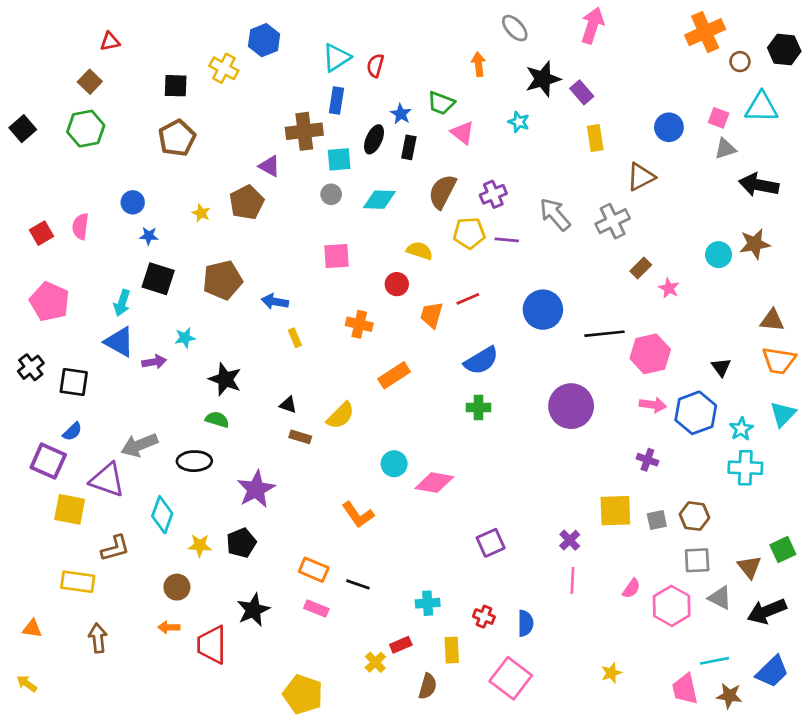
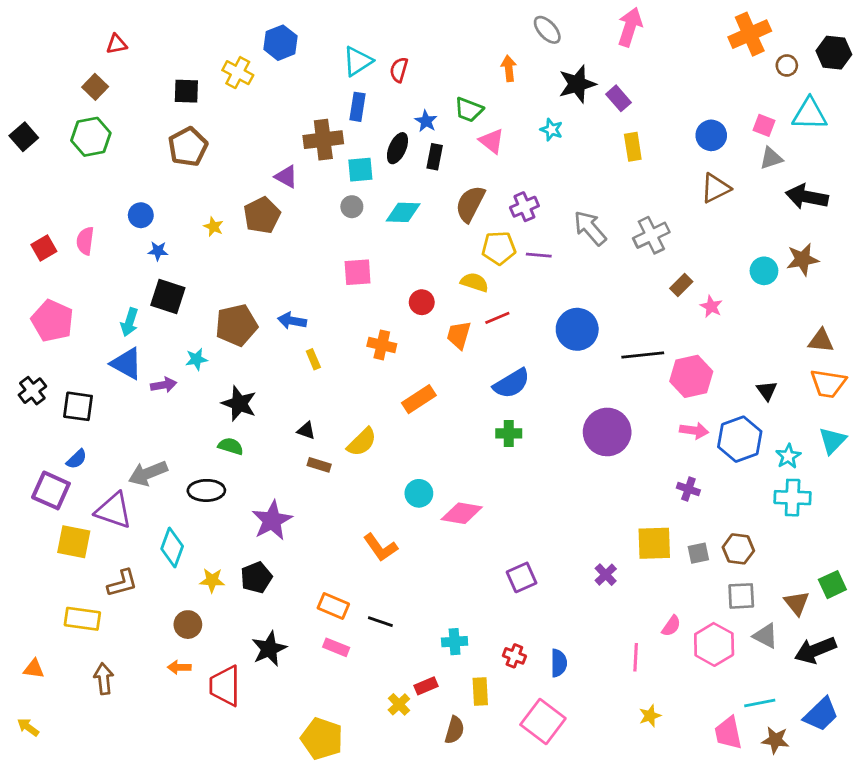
brown triangle: (641, 177) -> (716, 188), moved
yellow semicircle: (420, 251) -> (474, 282), moved
brown pentagon: (223, 280) -> (236, 325), moved
pink line: (572, 580) -> (636, 657), moved

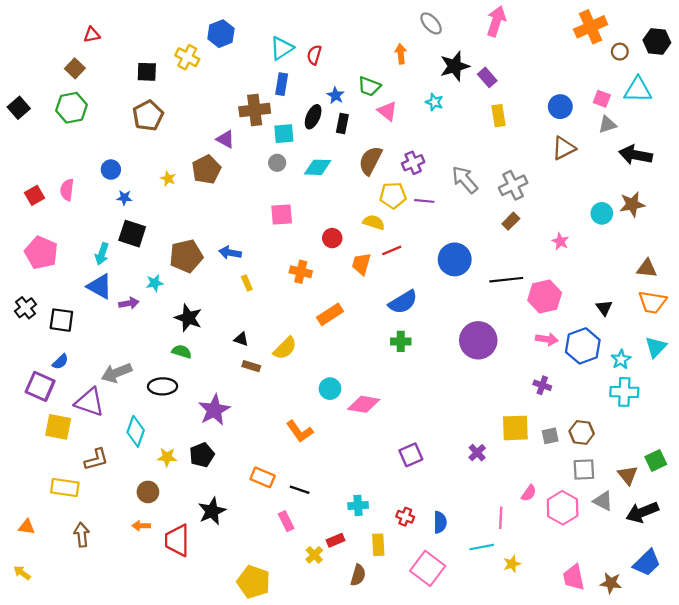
brown rectangle: (681, 285) -> (511, 221), moved
pink rectangle: (336, 647) -> (286, 521), moved, turned 42
cyan line: (760, 703) -> (482, 547), moved

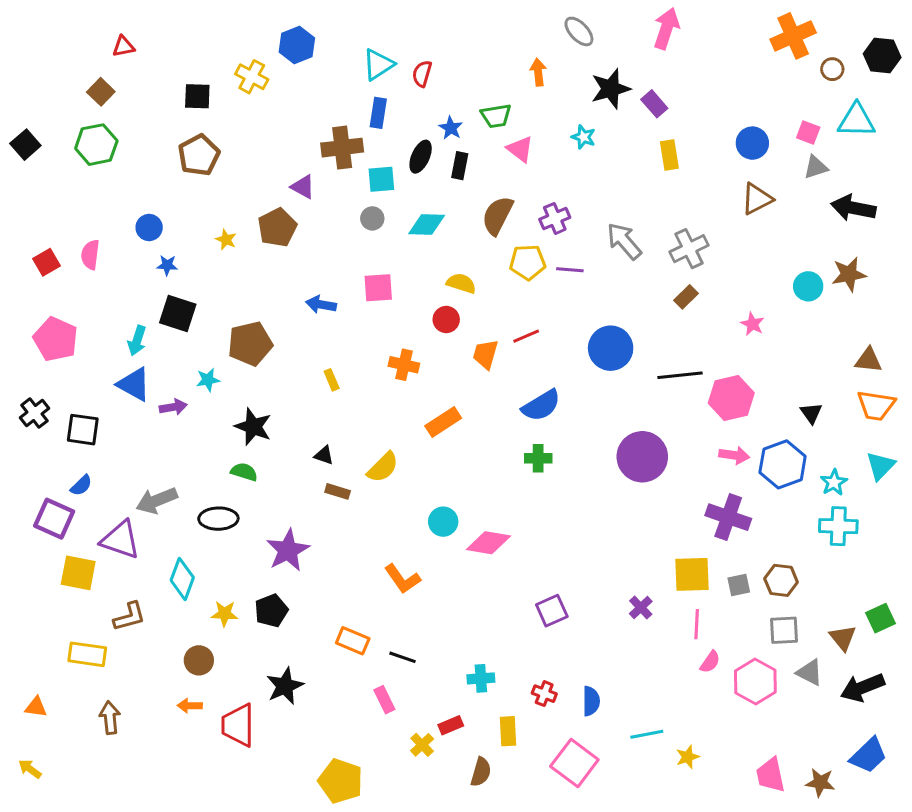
green trapezoid: (369, 86) -> (496, 116), turned -30
yellow semicircle: (374, 222) -> (461, 283), moved
blue arrow: (230, 253) -> (321, 304), moved
purple cross: (542, 385) -> (728, 517), size x1.8
pink line: (501, 518) -> (697, 624), moved

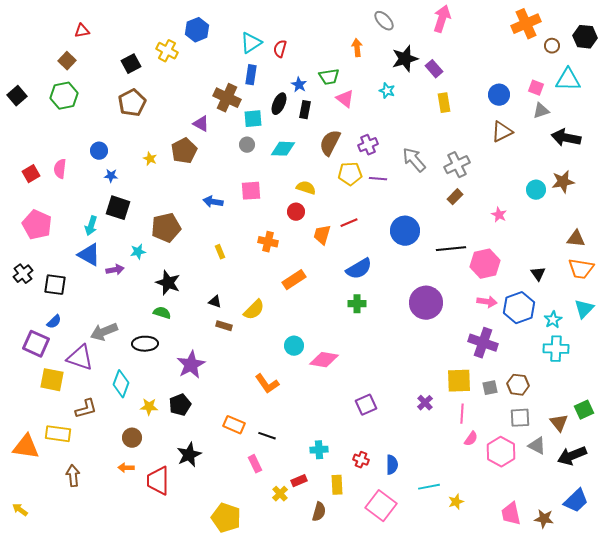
black square: (197, 96) -> (131, 64), turned -30
brown cross: (342, 148) -> (227, 98), turned 32
orange triangle: (36, 707) -> (26, 447), moved, size x1.8

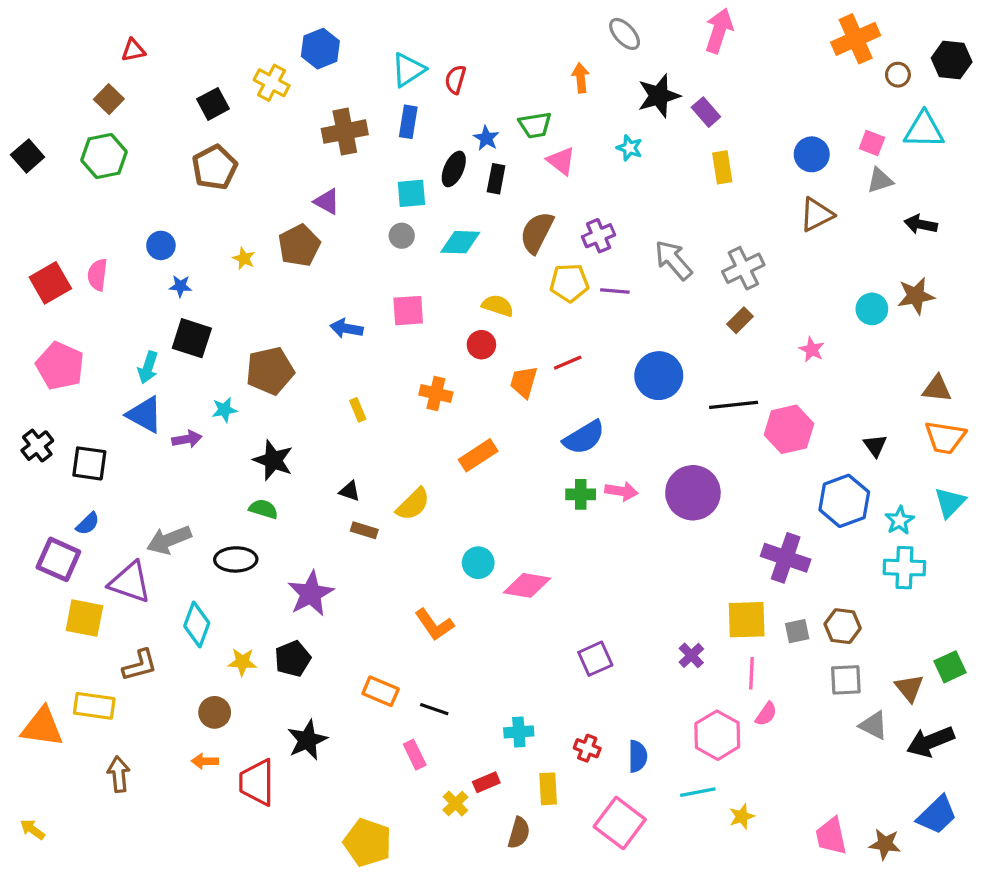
brown cross: (227, 98) -> (345, 132), moved, turned -36
black arrow: (566, 138) -> (921, 224), size x0.7
red square: (31, 174) -> (50, 283), size x1.4
pink arrow: (487, 302) -> (621, 491), moved
pink hexagon: (501, 452) -> (717, 735), moved

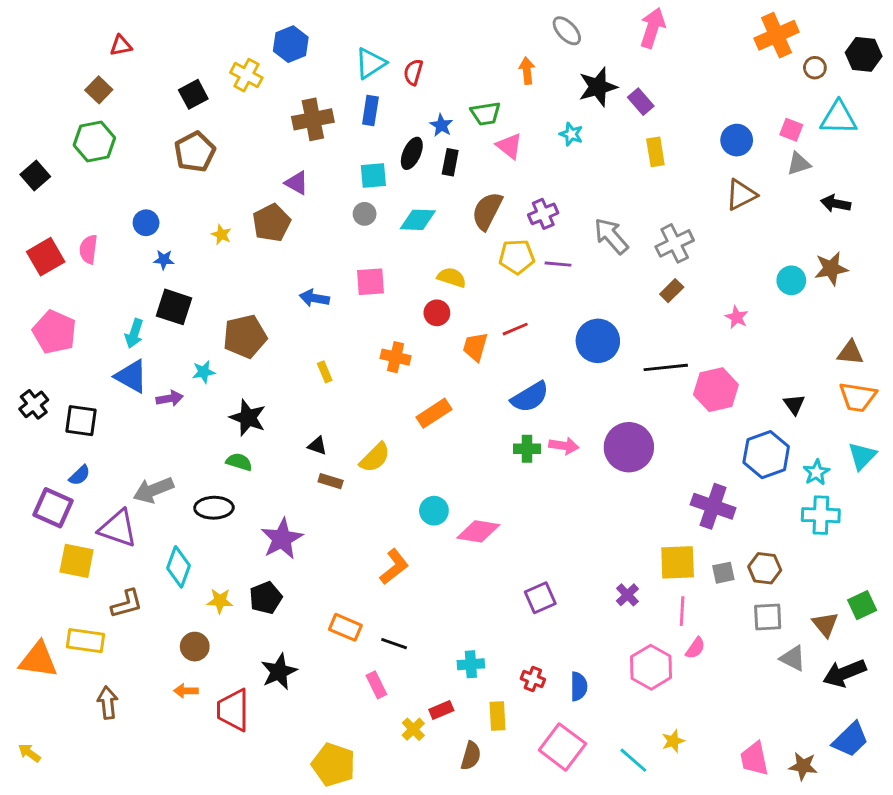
black square: (28, 156) -> (35, 175), moved
orange L-shape: (434, 625) -> (394, 567), turned -93
cyan line: (698, 792) -> (633, 760), moved, turned 52

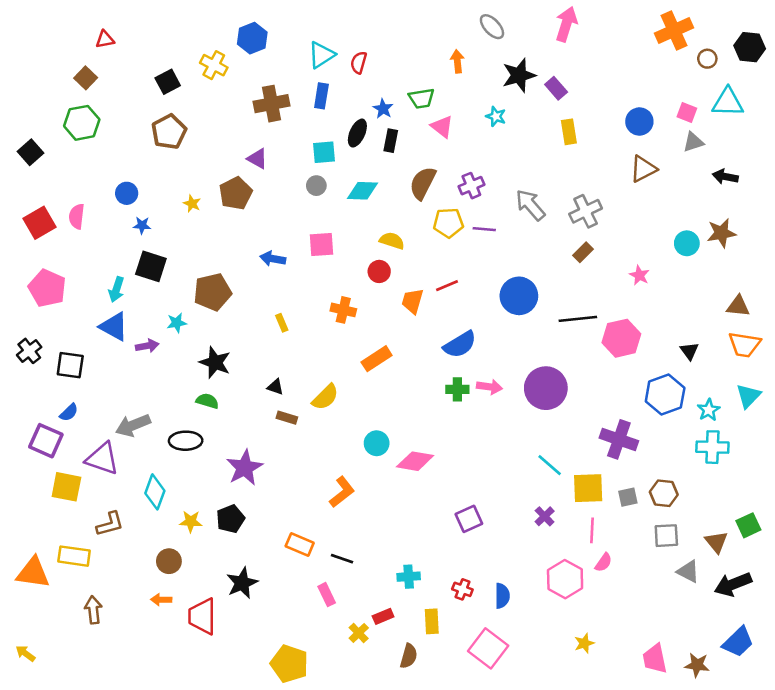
cyan line: (633, 760) -> (550, 465), moved

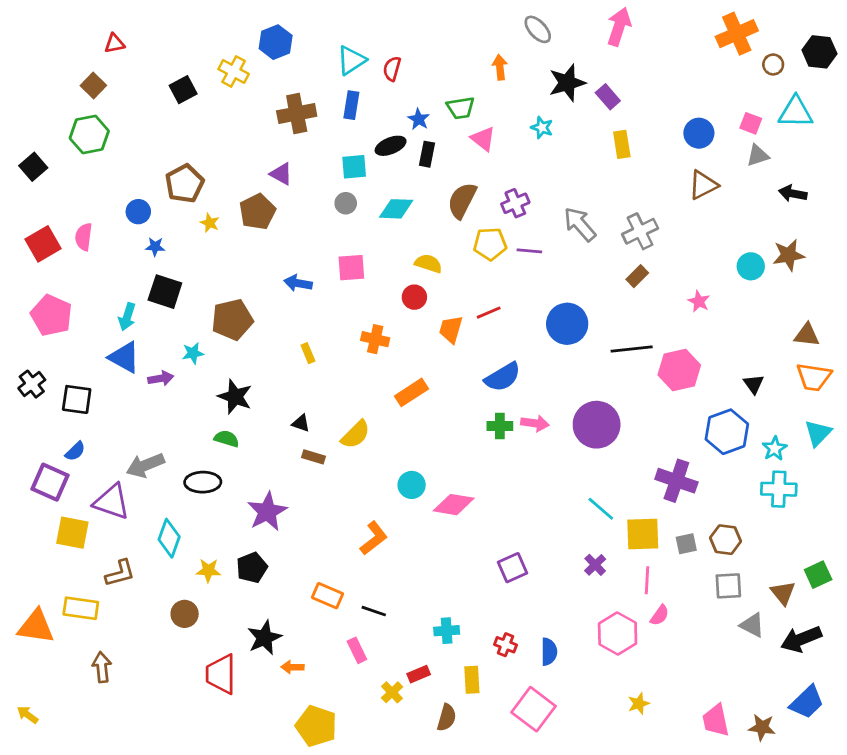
brown pentagon: (169, 132) -> (185, 184), moved
black ellipse: (357, 133) -> (391, 146), turned 44
orange arrow: (161, 600) -> (292, 667), moved

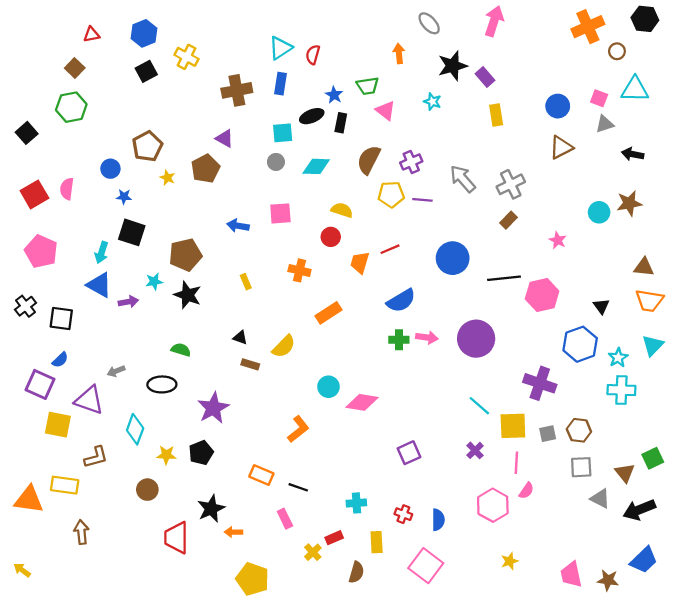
blue hexagon: (276, 42) -> (144, 33), moved
black hexagon: (819, 52) -> (645, 19), moved
black star: (235, 397) -> (188, 295), moved
gray arrow: (145, 465) -> (116, 371), size x0.6

